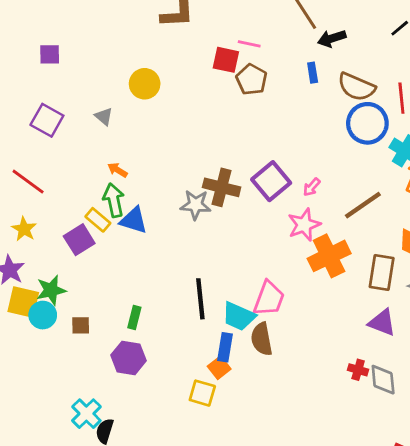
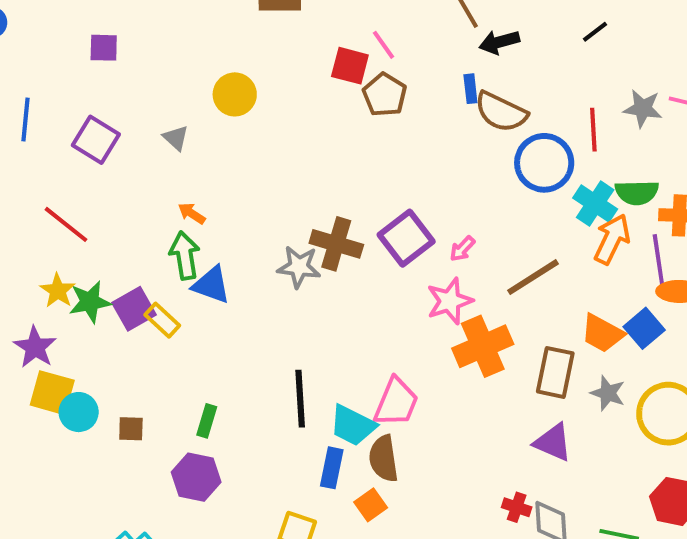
pink line: (249, 44) -> (383, 45), turned 40
brown semicircle: (356, 87) -> (501, 112), moved
yellow rectangle: (98, 220) -> (162, 320), moved
green star: (51, 290) -> (90, 302), moved
orange square: (219, 368) -> (371, 505), moved

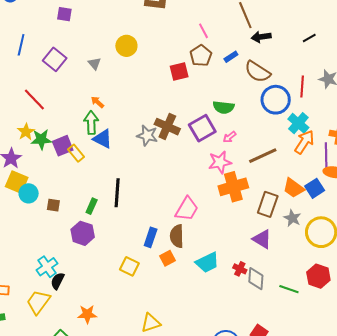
red square: (350, 66) -> (179, 71), moved, turned -36
blue rectangle: (470, 89) -> (231, 57), moved, turned 56
green semicircle: (637, 193) -> (224, 107), moved
black line: (300, 399) -> (117, 193), moved
cyan trapezoid: (353, 425) -> (207, 262), moved, turned -60

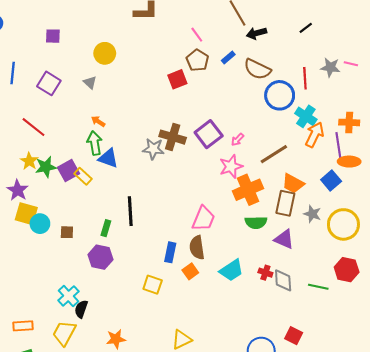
yellow circle: (126, 46) -> (105, 53), moved
green semicircle: (224, 107) -> (256, 222), moved
orange trapezoid: (294, 188) -> (293, 183), moved

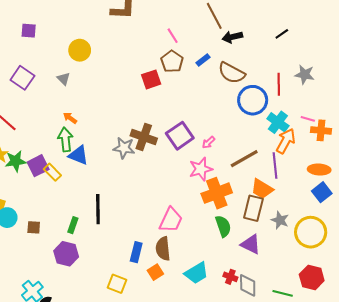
pink line: (351, 64) -> (308, 119), moved
purple line: (338, 145) -> (275, 165), moved
blue square: (331, 180) -> (322, 192), moved
green semicircle: (256, 222) -> (223, 226), turned -110

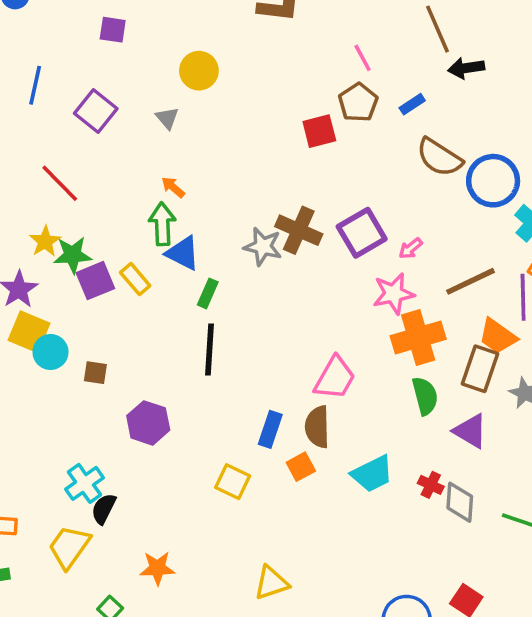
brown semicircle: (232, 73) -> (439, 157), moved
purple square: (38, 166) -> (95, 281), moved
green rectangle: (73, 225) -> (208, 293), moved

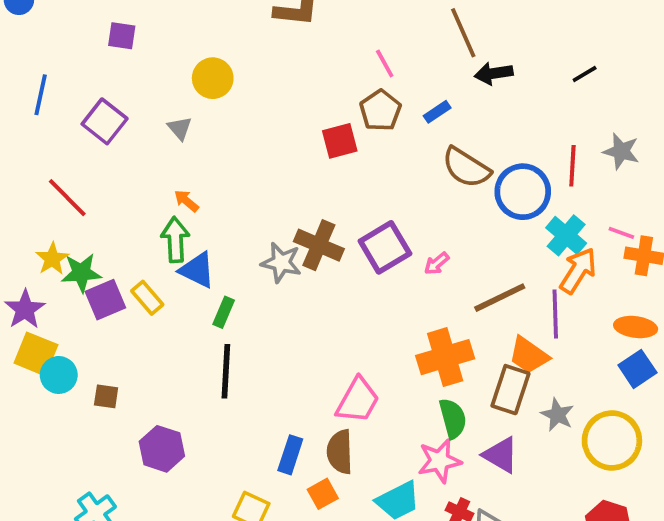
pink star: (394, 294) -> (439, 461), moved

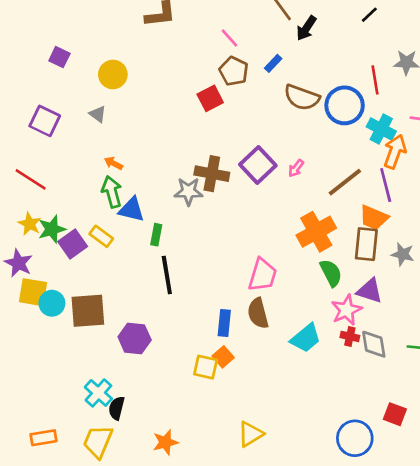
purple square: (122, 36) -> (59, 57), moved, turned 30
black arrow: (494, 73) -> (306, 28), turned -35
brown square: (106, 396) -> (88, 311), size x2.0
pink star: (439, 461) -> (346, 310), moved
orange square: (323, 494) -> (223, 357), moved

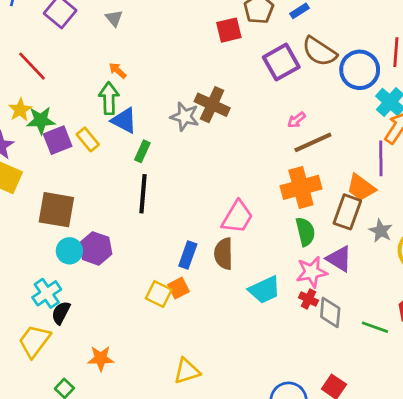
purple square: (258, 165) -> (281, 62), moved
brown line: (345, 182) -> (313, 142), moved
cyan circle: (52, 303) -> (69, 251), moved

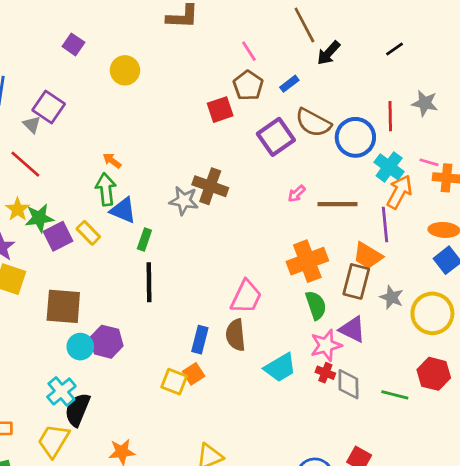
gray triangle: (114, 18) -> (32, 124), moved
brown line: (313, 142) -> (337, 204), moved, turned 30
black semicircle: (61, 313) -> (77, 410), size x1.4

